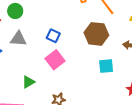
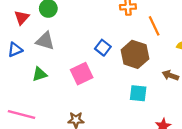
blue square: (53, 36) -> (103, 48), moved
green triangle: (28, 82) -> (39, 74), moved

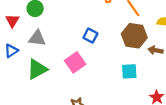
brown hexagon: (135, 54) -> (134, 36), moved
green triangle: (39, 74) -> (37, 69), size x1.5

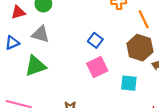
red triangle: (12, 21) -> (18, 12), turned 32
pink square: (75, 62) -> (97, 67), moved

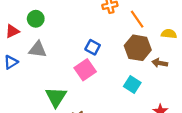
green triangle: (35, 66) -> (56, 97), moved, turned -30
pink square: (97, 67) -> (85, 70), moved
cyan square: (129, 83) -> (132, 84), turned 35

